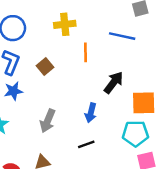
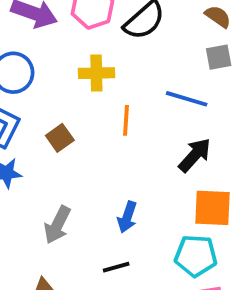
black arrow: (114, 83) -> (195, 155), moved

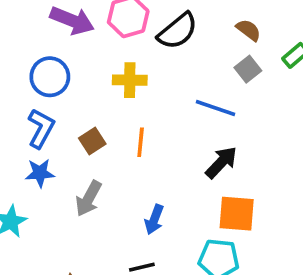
gray square: (219, 57) -> (248, 69), turned -30
orange line: (126, 120) -> (141, 142), moved
gray arrow: (57, 225) -> (89, 198), moved

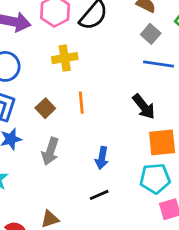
blue line: (215, 108) -> (158, 64), moved
black arrow: (221, 162) -> (144, 107), turned 108

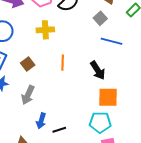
gray square: (151, 34) -> (100, 18), moved
orange line: (81, 103) -> (63, 63), moved
blue arrow: (102, 158) -> (41, 121), moved

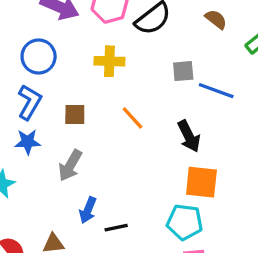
gray square: (100, 18) -> (183, 71), moved, turned 32
orange line: (63, 63) -> (133, 118), turned -49
brown square: (28, 64) -> (75, 114), turned 32

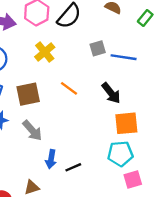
yellow cross: (109, 61) -> (45, 52), turned -30
brown square: (75, 114) -> (28, 94), size x1.5
gray arrow: (70, 165) -> (32, 130), turned -60

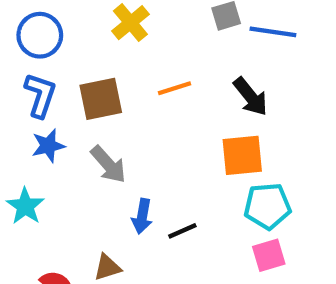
orange line: (69, 88) -> (174, 88), turned -54
orange square: (126, 123) -> (242, 155), moved
pink square: (133, 179) -> (269, 255), moved

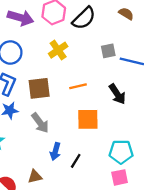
orange square: (242, 155) -> (88, 119), moved
black line: (182, 231) -> (76, 161), turned -40

